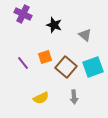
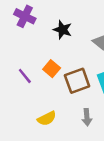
orange square: (45, 57) -> (52, 69), turned -32
brown square: (66, 67) -> (77, 81), turned 30

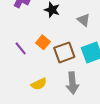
gray arrow: (87, 117) -> (72, 83), size x1.5

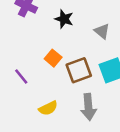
purple line: (21, 48) -> (21, 76), moved

